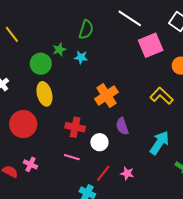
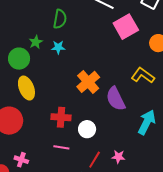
purple semicircle: (122, 126) -> (116, 99), moved, size x1.4

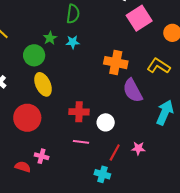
orange cross: (88, 82) -> (116, 63), moved, turned -35

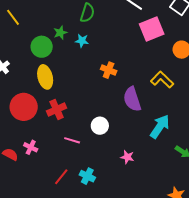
orange cross: (116, 63) -> (109, 70), moved, size x0.7
red cross: (79, 112) -> (57, 110), moved, turned -36
red line: (115, 153) -> (61, 177), moved

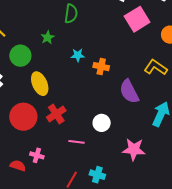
cyan star: (82, 41) -> (78, 55), moved
green circle: (42, 47) -> (20, 56), moved
pink star: (127, 157) -> (134, 149), size x1.6

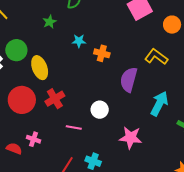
green circle: (20, 56) -> (16, 50), moved
purple semicircle: (129, 92) -> (129, 80), turned 40

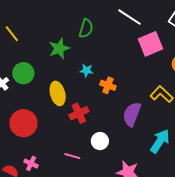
green star: (50, 22) -> (59, 48), size x1.5
yellow ellipse: (40, 68) -> (58, 93), moved
red cross: (55, 99) -> (79, 113), moved

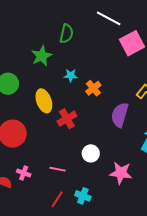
orange cross: (108, 85) -> (93, 88), turned 35
white circle: (100, 141) -> (91, 153), moved
pink line: (72, 156) -> (58, 169), moved

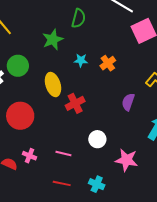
orange cross: (93, 88) -> (108, 63), moved
purple semicircle: (120, 115) -> (128, 102), size x0.7
cyan cross: (83, 196) -> (97, 184), moved
red line: (57, 199) -> (62, 183), turned 66

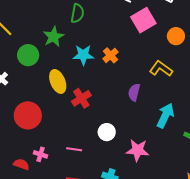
cyan star: (81, 60) -> (83, 55), size x1.5
green circle: (18, 66) -> (28, 55), moved

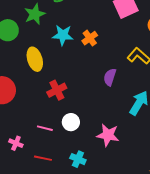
red cross: (81, 98) -> (57, 90), moved
white circle: (107, 132) -> (71, 122), moved
pink cross: (40, 154) -> (16, 143), moved

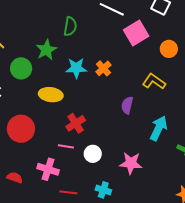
yellow ellipse: (35, 59) -> (51, 95), turned -60
pink line: (45, 128) -> (66, 146), moved
pink cross: (16, 143) -> (48, 169), moved, size x1.5

